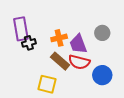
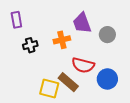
purple rectangle: (21, 29) -> (16, 20), moved, size x0.7
purple trapezoid: (78, 44) -> (82, 23), moved
brown rectangle: (60, 61) -> (68, 82), moved

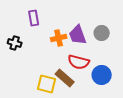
purple rectangle: (16, 20) -> (34, 18), moved
purple trapezoid: (82, 23) -> (78, 35), moved
black cross: (30, 45) -> (15, 43), moved, turned 32

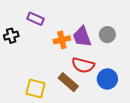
purple rectangle: (34, 18) -> (35, 19), turned -56
black cross: (15, 43) -> (11, 36), moved, turned -32
yellow square: (47, 84) -> (35, 89), moved

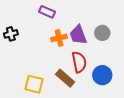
purple rectangle: (35, 19) -> (47, 12), moved
red semicircle: (83, 65) -> (79, 62), turned -115

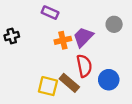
gray circle: (102, 33) -> (114, 24), moved
purple trapezoid: (78, 35) -> (83, 37), turned 65
yellow square: (34, 84) -> (48, 86), moved

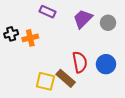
purple trapezoid: (83, 37) -> (83, 19), moved
orange cross: (63, 40) -> (30, 38), moved
blue circle: (109, 80) -> (106, 64), moved

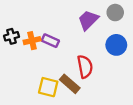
purple rectangle: (47, 12) -> (50, 41), moved
gray circle: (108, 23) -> (115, 13), moved
blue circle: (106, 64) -> (116, 45), moved

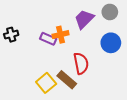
orange cross: (32, 41) -> (60, 35), moved
yellow square: (48, 87) -> (46, 83), turned 36

